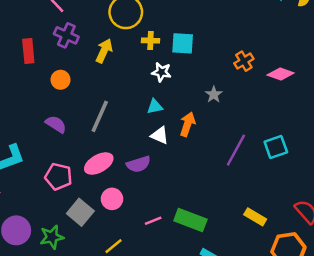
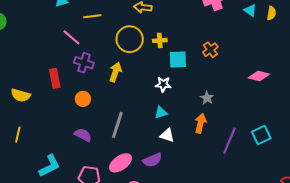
yellow cross: (150, 41) -> (160, 40), moved
orange cross: (244, 61) -> (210, 50), moved
orange arrow: (188, 124) -> (200, 123), moved

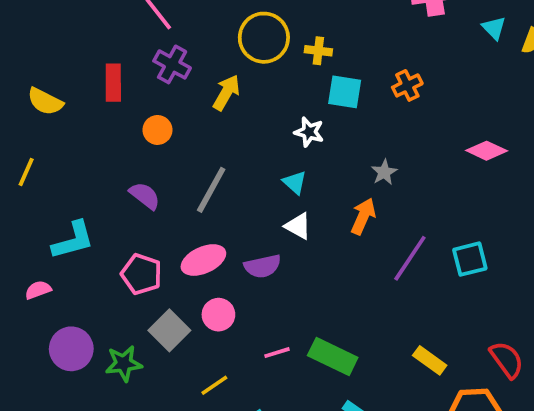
cyan triangle: (161, 113) -> (295, 183), turned 48

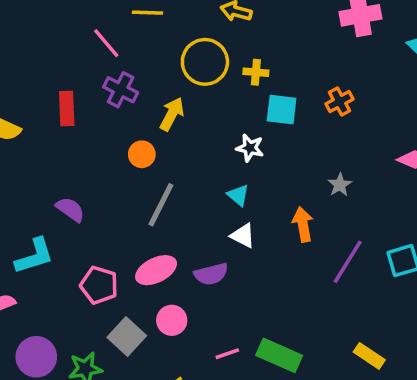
orange circle: (157, 130) -> (142, 154), moved
gray star: (384, 172) -> (340, 185), moved
purple semicircle: (145, 196) -> (70, 209), moved
orange arrow: (363, 216) -> (303, 224), turned -32

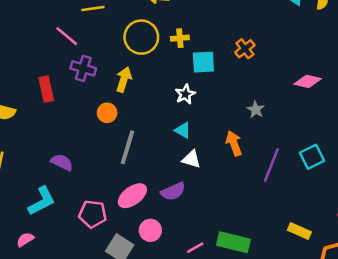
white star: (250, 148) -> (185, 94), turned -30

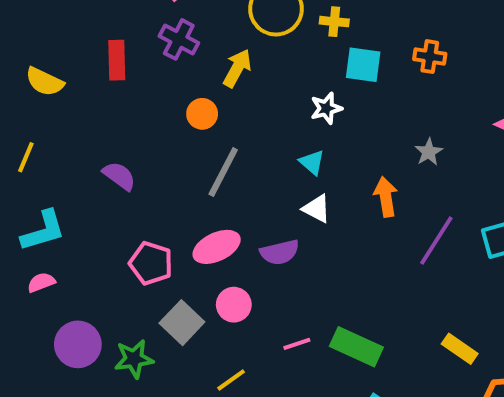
orange cross: (245, 49) -> (430, 57), turned 36
cyan L-shape: (42, 201) -> (43, 231), moved

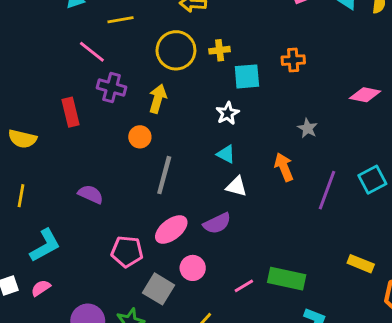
pink semicircle: (41, 282) -> (41, 288), moved

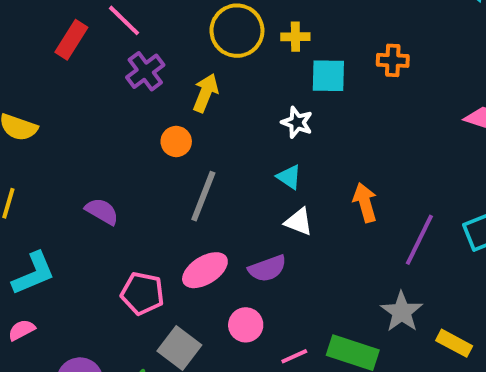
purple cross: (112, 88) -> (145, 71), turned 32
red rectangle: (71, 112) -> (71, 40), moved, turned 40
white star: (228, 113) -> (297, 122), turned -30
gray star: (308, 128) -> (402, 312), moved, size x1.5
pink circle: (193, 268) -> (246, 325), moved

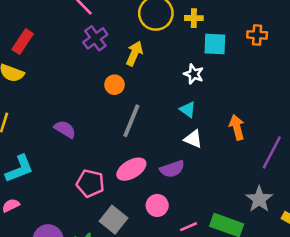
red rectangle: (71, 40) -> (23, 42), moved

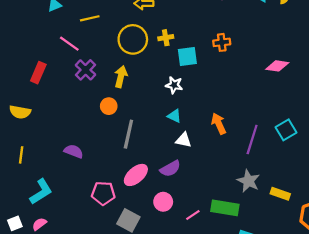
red rectangle: (23, 42) -> (38, 73), moved

